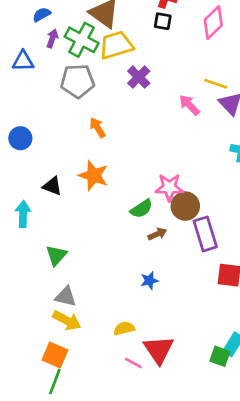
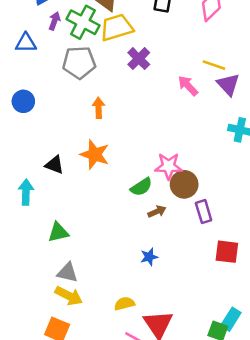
orange arrow: (97, 128) -> (99, 108), turned 30
blue circle: (20, 138) -> (23, 101), moved
purple rectangle: (205, 234) -> (204, 212), size x0.7
green triangle: (56, 255) -> (58, 232), turned 35

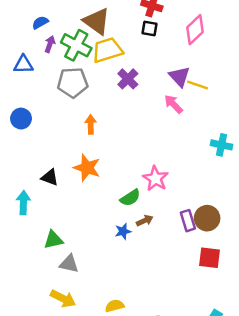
purple triangle: (228, 84) -> (179, 77), moved
pink star: (169, 166) -> (155, 179), turned 30
brown circle: (184, 184) -> (207, 218), moved
blue star: (149, 257) -> (123, 231), moved
gray triangle: (67, 272) -> (69, 264), moved

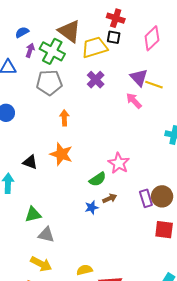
yellow trapezoid: (107, 50) -> (95, 47), moved

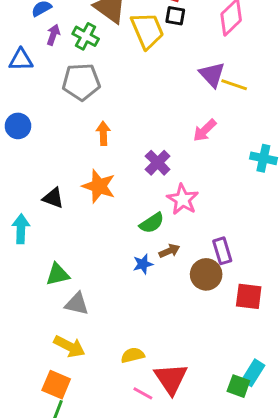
yellow trapezoid: (95, 47) -> (147, 30), turned 84
green cross: (52, 51) -> (86, 36), size x0.7
purple cross: (96, 80) -> (158, 163), moved
pink arrow: (134, 101) -> (205, 130), moved, turned -90
brown circle: (162, 196) -> (206, 274), moved

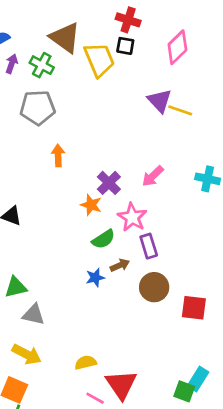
pink arrow: (205, 130) -> (153, 176), moved
orange star: (99, 186) -> (91, 205), moved, size x0.7
purple rectangle: (222, 251) -> (149, 246), moved

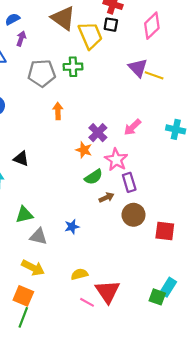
green cross: (42, 65) -> (73, 67), moved, turned -30
blue star: (95, 278) -> (72, 227), moved

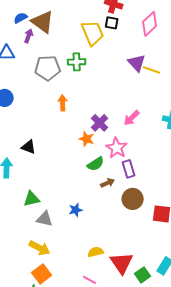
brown triangle: (63, 18) -> (43, 22), moved
yellow semicircle: (79, 274) -> (96, 252), moved
red triangle: (108, 292) -> (122, 263), moved
orange square: (23, 296) -> (42, 274), moved, turned 30
green square: (157, 297) -> (143, 275), moved, turned 35

